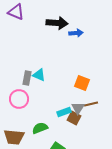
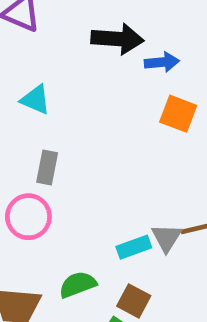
cyan triangle: (39, 75) -> (35, 100), moved
orange square: (82, 83) -> (178, 114), moved
brown square: (74, 118) -> (134, 301), moved

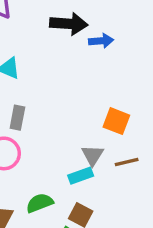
orange square: (178, 114) -> (116, 121), moved
gray triangle: (167, 238) -> (93, 155), moved

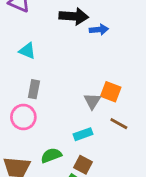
gray triangle: (93, 155) -> (92, 101), moved
brown line: (127, 162) -> (119, 124), turned 42

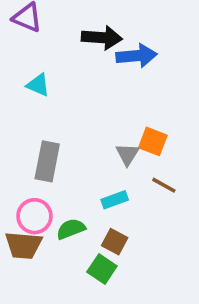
blue arrow: (99, 30) -> (137, 56), size x1.5
gray rectangle: (34, 89) -> (47, 161), moved, size x1.5
pink circle: (23, 117) -> (34, 216), moved

